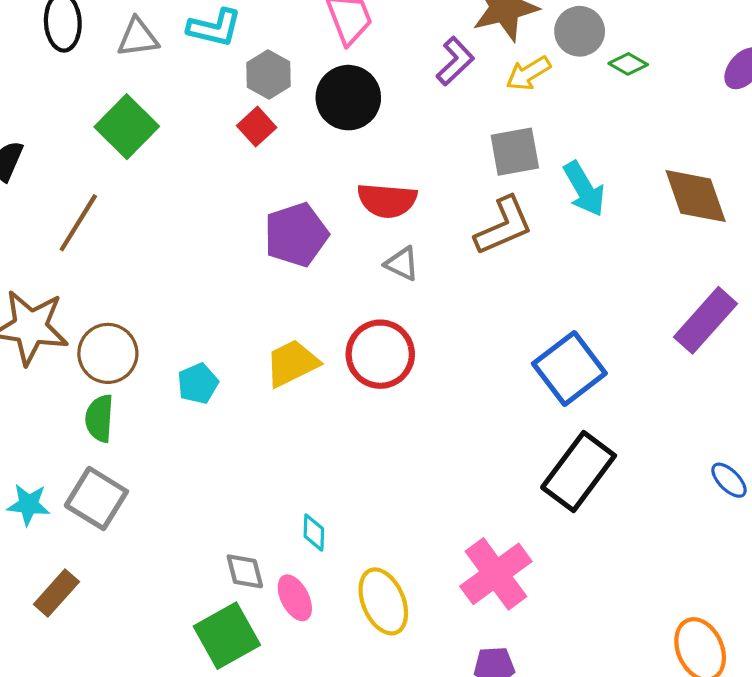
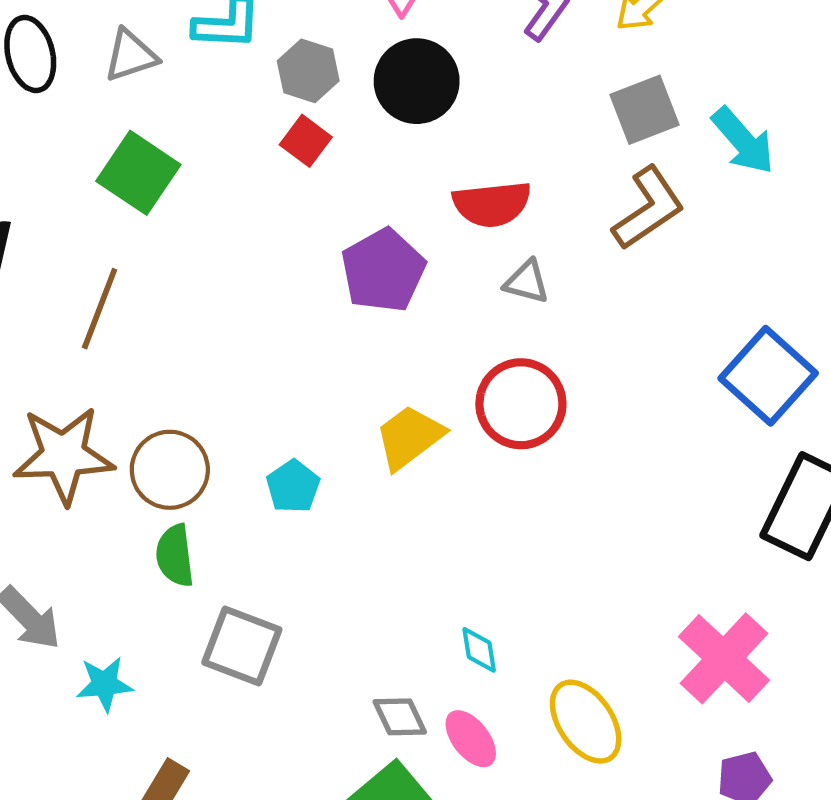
gray square: (96, 498) -> (242, 646), moved

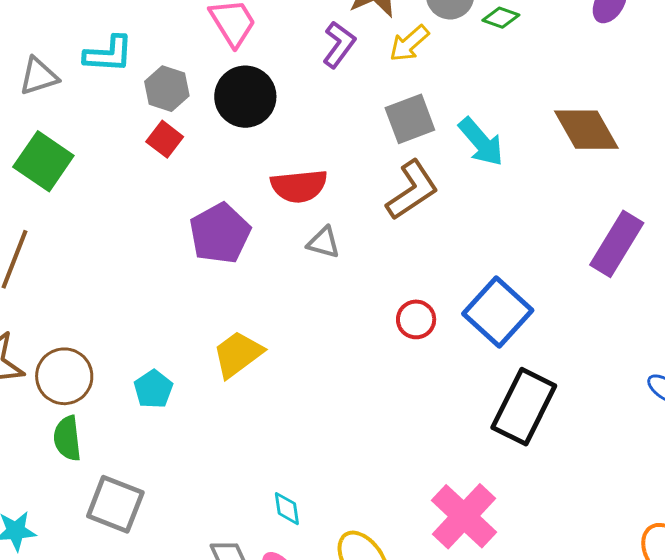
red circle: (521, 404) -> (416, 319), moved, size x0.6

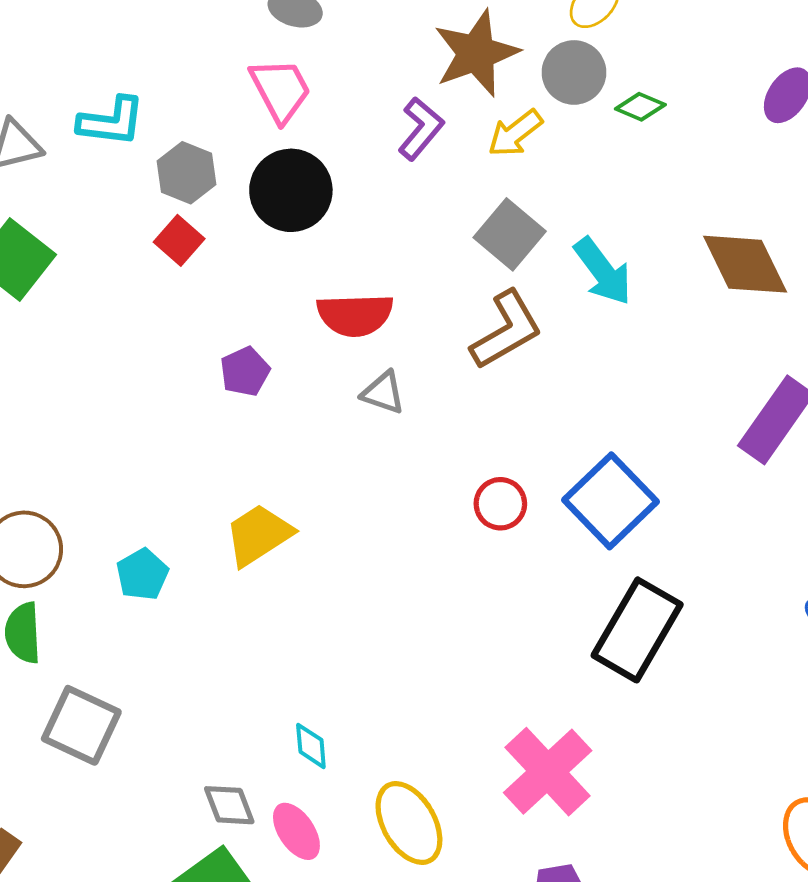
gray square: (410, 119) -> (510, 234), turned -33
purple pentagon: (220, 233) -> (245, 371), size x0.6

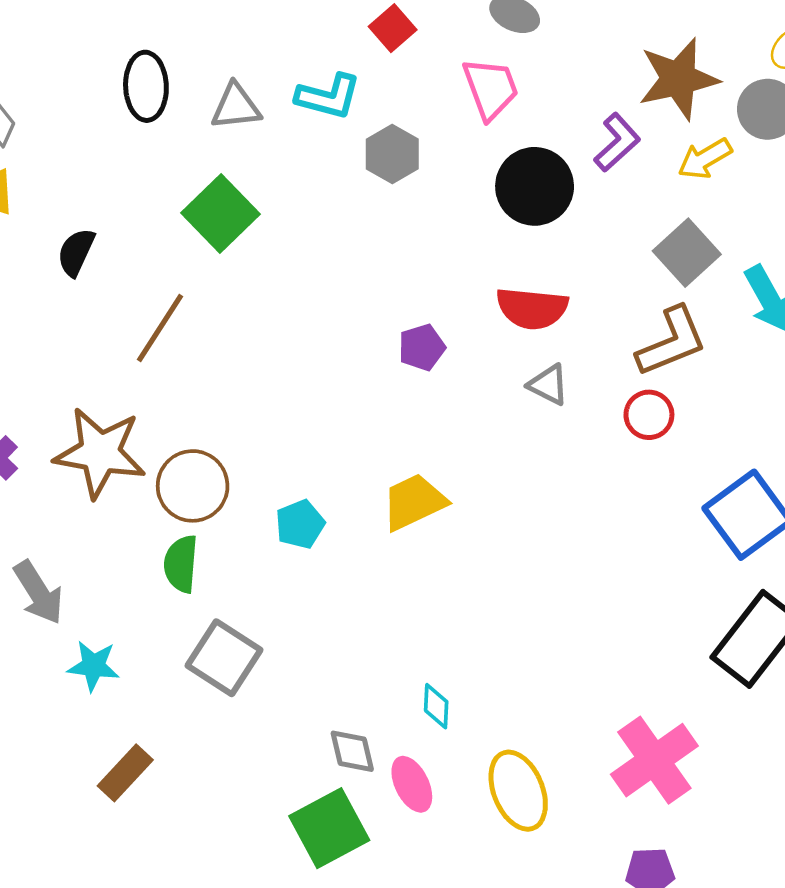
black circle: (291, 190) -> (535, 186), moved
red square: (179, 240) -> (393, 28), moved
red circle: (500, 504) -> (649, 415), moved

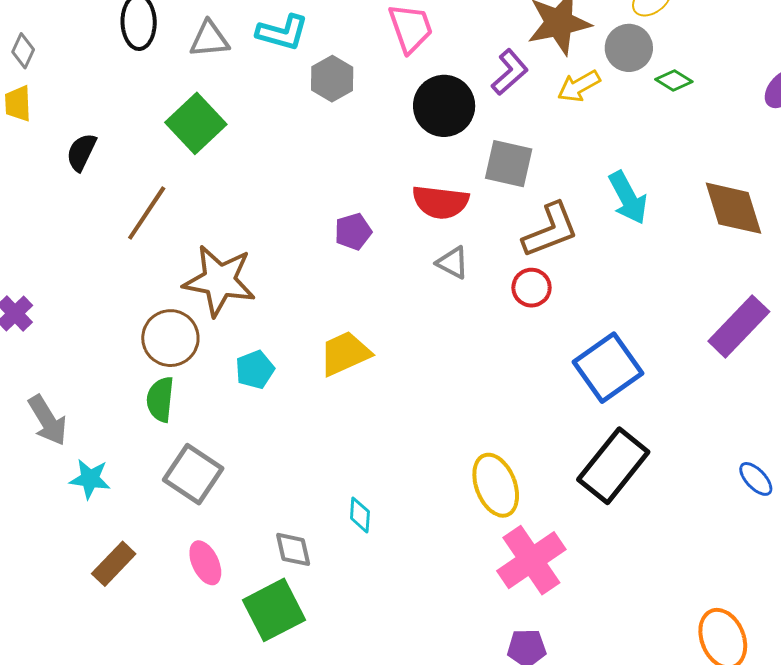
gray square: (687, 253) -> (509, 164), moved, turned -36
brown star: (100, 453) -> (219, 281), moved
pink ellipse: (412, 784) -> (205, 563), moved
yellow ellipse: (518, 791) -> (496, 485), moved

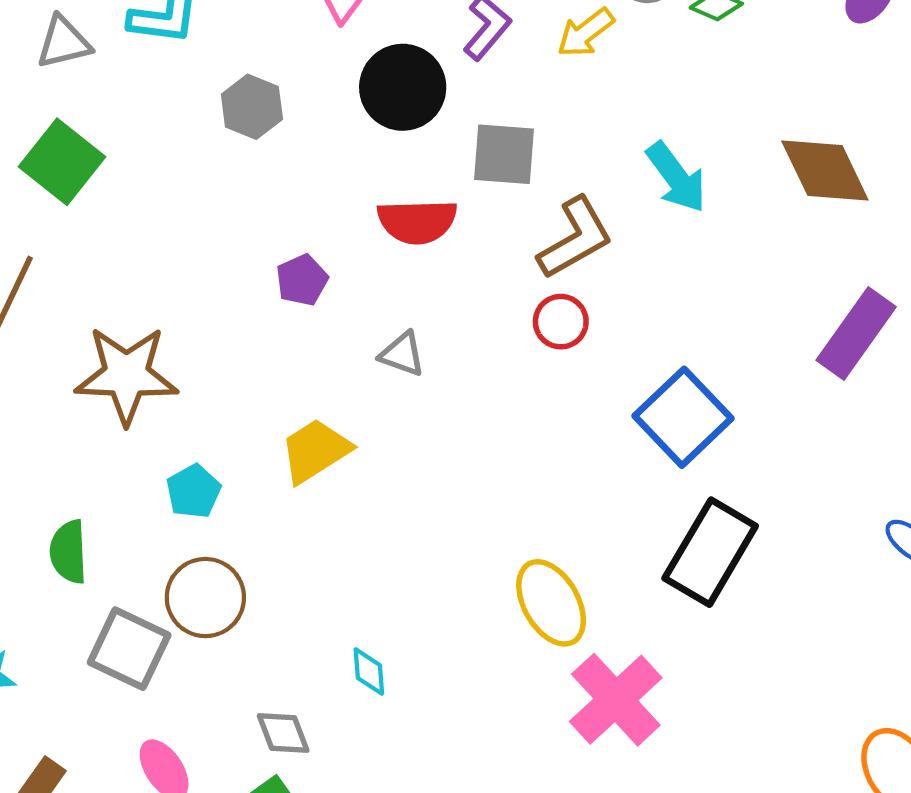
gray hexagon: (332, 79) -> (252, 107), moved
gray triangle: (453, 263) -> (402, 354), moved
brown circle: (170, 338) -> (205, 598), moved

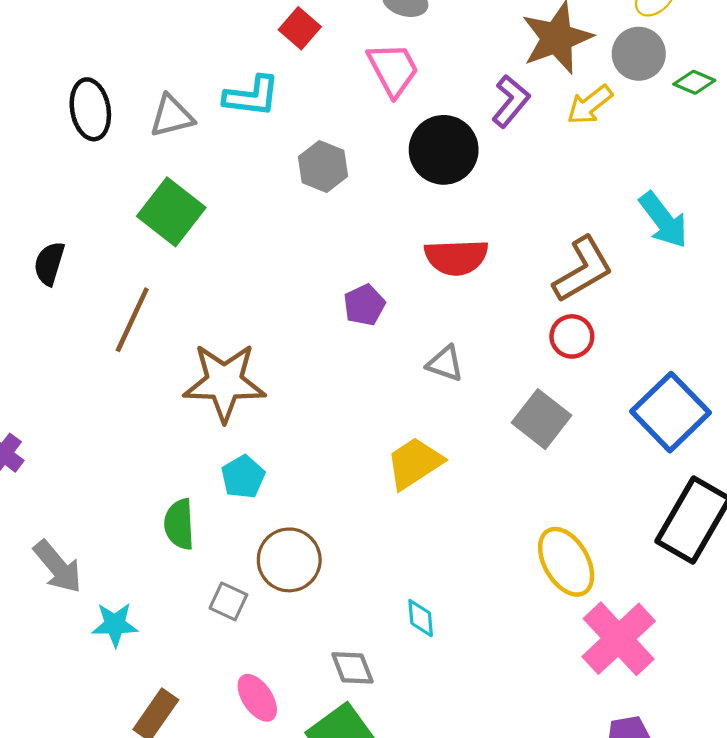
gray square: (504, 154) -> (541, 419), moved, turned 34
yellow trapezoid: (315, 451) -> (414, 463), moved
cyan pentagon: (194, 491) -> (243, 477), moved
gray square: (129, 649) -> (228, 601), size x0.6

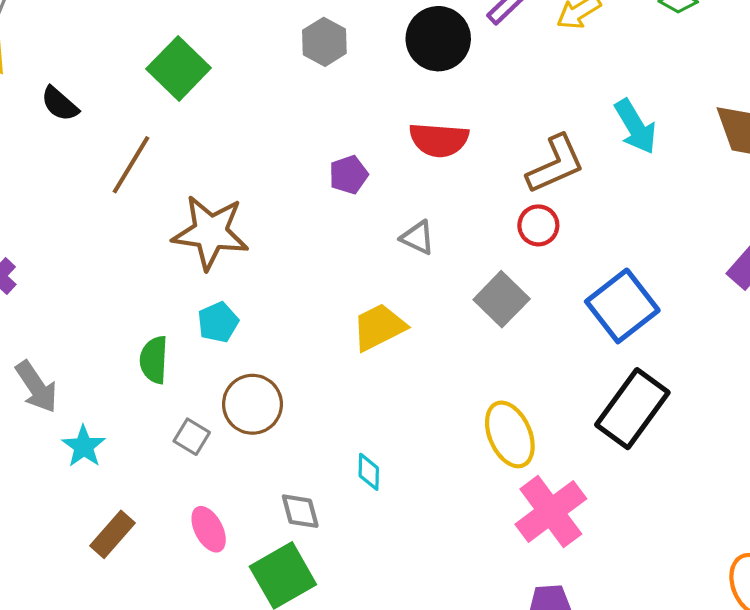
black semicircle: (49, 263) -> (60, 104), turned -72
cyan star: (115, 624) -> (84, 446), turned 30

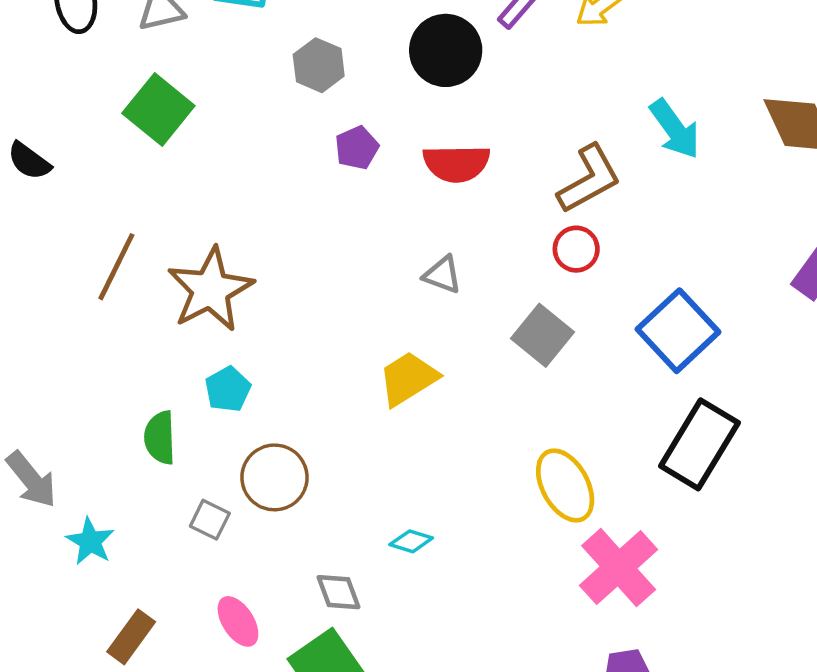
brown line: (131, 165) -> (116, 267), moved
purple pentagon: (348, 175) -> (357, 148), moved
brown star: (210, 232) -> (210, 290), turned -30
cyan diamond: (369, 472) -> (411, 541), turned -69

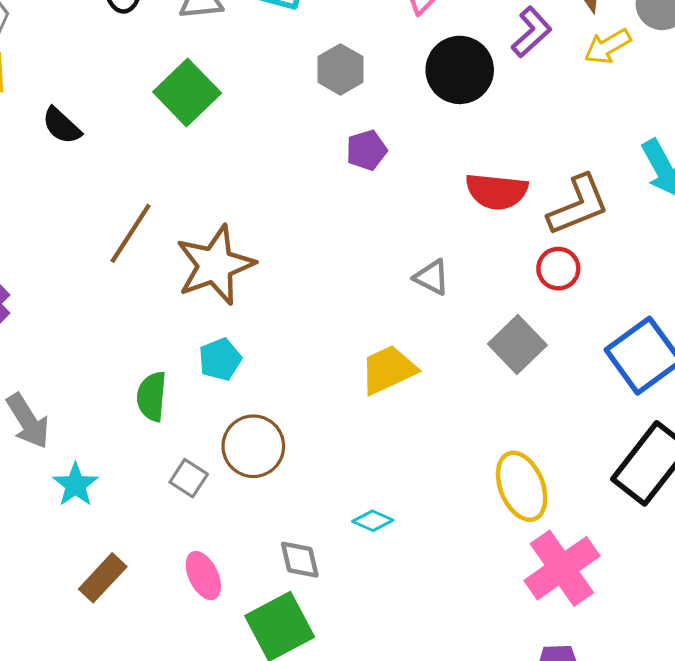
red semicircle: (456, 163) -> (497, 191), moved

